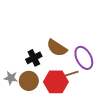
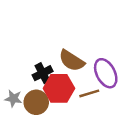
red hexagon: (56, 82) -> (59, 88), moved

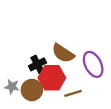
brown line: (89, 93) -> (73, 93), moved

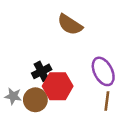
brown semicircle: (63, 53) -> (70, 25), moved
brown line: (73, 93) -> (107, 101), moved, turned -66

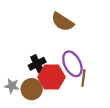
purple ellipse: (103, 71) -> (72, 64), moved
brown line: (107, 101) -> (83, 78), moved

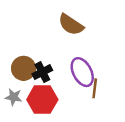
red hexagon: (51, 77) -> (42, 100), moved
brown circle: (32, 89) -> (24, 68), moved

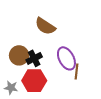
brown semicircle: (71, 25) -> (45, 26), moved
gray star: (14, 97) -> (11, 88), moved

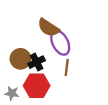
purple ellipse: (66, 58) -> (60, 43), moved
brown line: (76, 72) -> (67, 67), moved

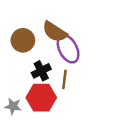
brown circle: (20, 59) -> (23, 40), moved
brown line: (67, 67) -> (64, 79), moved

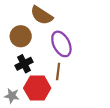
brown semicircle: (55, 32) -> (42, 15), moved
black cross: (41, 71) -> (24, 64), moved

